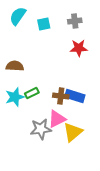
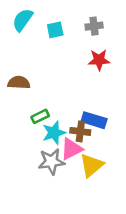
brown cross: (61, 96) -> (80, 131), moved
cyan star: (15, 97) -> (54, 133), moved

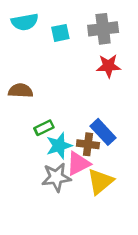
cyan semicircle: (23, 20) -> (25, 22), turned -135
gray cross: (94, 26) -> (103, 29), size x1.5
blue rectangle: (94, 120) -> (103, 132), turned 30

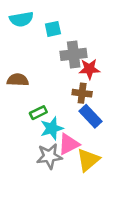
gray cross: (103, 29) -> (74, 54), moved
red star: (109, 66) -> (89, 69), moved
brown cross: (88, 144) -> (82, 93), moved

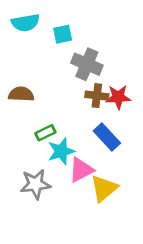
gray cross: (74, 54) -> (87, 64), turned 30
red star: (89, 69) -> (118, 97), moved
brown cross: (82, 93) -> (97, 96), moved
gray star: (49, 156) -> (35, 184), moved

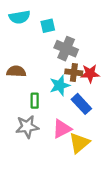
green rectangle: (45, 133) -> (35, 101), turned -64
cyan star: (61, 151) -> (60, 85), moved
gray star: (35, 184) -> (27, 127), moved

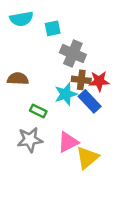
green rectangle: (35, 101) -> (38, 111), turned -64
blue rectangle: (81, 104) -> (90, 101), moved

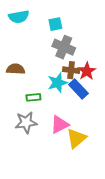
cyan square: (53, 28) -> (55, 24), moved
red star: (99, 81) -> (87, 71), turned -30
green rectangle: (38, 111) -> (33, 97), turned -32

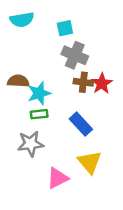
cyan star: (57, 83) -> (39, 93), moved
blue rectangle: (78, 89) -> (81, 124), moved
pink triangle: (60, 125) -> (58, 178), moved
yellow triangle: (76, 138) -> (89, 162), turned -30

